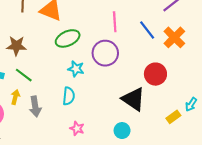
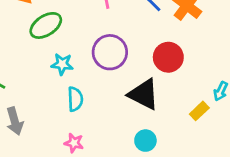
purple circle: (105, 53) -> (110, 52), moved
cyan semicircle: (69, 96) -> (75, 99), moved
cyan circle: (122, 131) -> (145, 141), moved

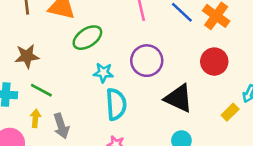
red circle: (168, 57) -> (214, 62), moved
cyan semicircle: (75, 99) -> (116, 104), size x1.4

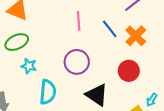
green ellipse: (87, 38) -> (17, 42), moved
cyan star: (103, 73) -> (29, 66), moved

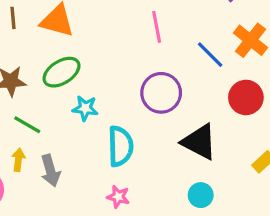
blue line: (110, 29) -> (210, 55), moved

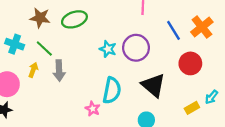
cyan star: (85, 108) -> (108, 49), moved
cyan semicircle: (120, 146) -> (112, 90), moved
gray arrow: (50, 171) -> (59, 71), moved

